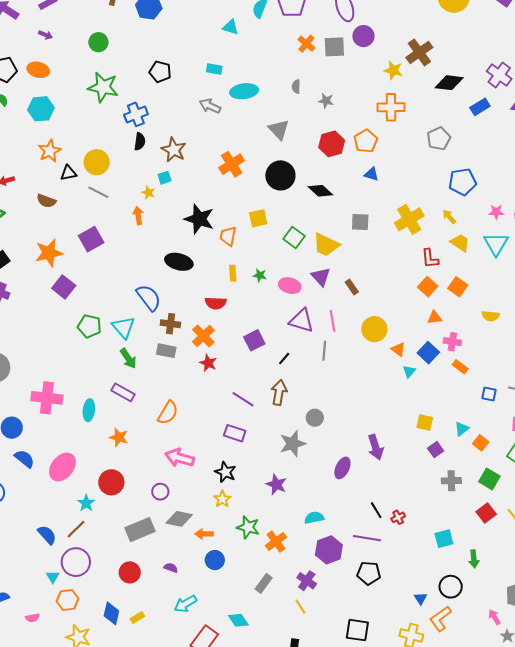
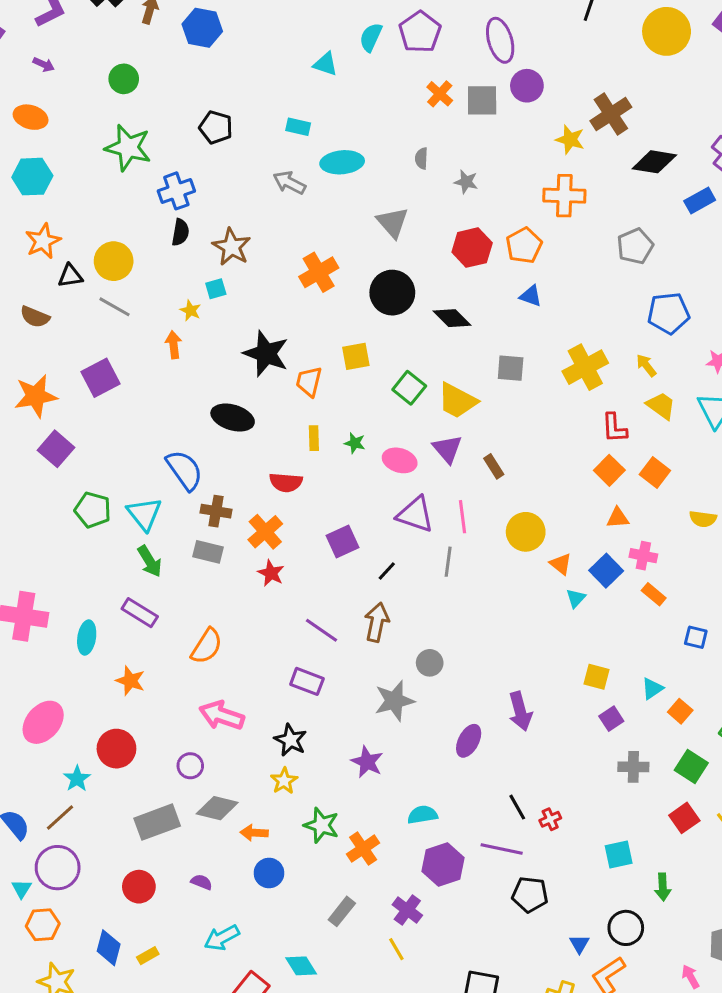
black pentagon: (369, 573) -> (530, 894), moved

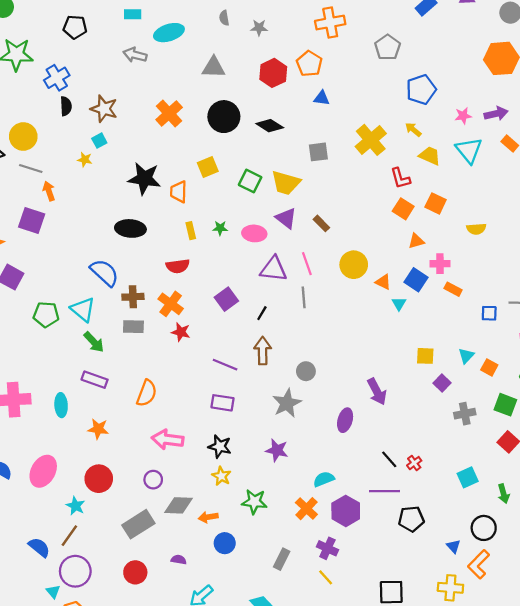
gray triangle: (393, 223) -> (214, 67), turned -35
orange arrow: (174, 345) -> (49, 191), moved
purple square: (100, 378) -> (32, 220), turned -32
orange cross: (363, 849) -> (306, 509), moved

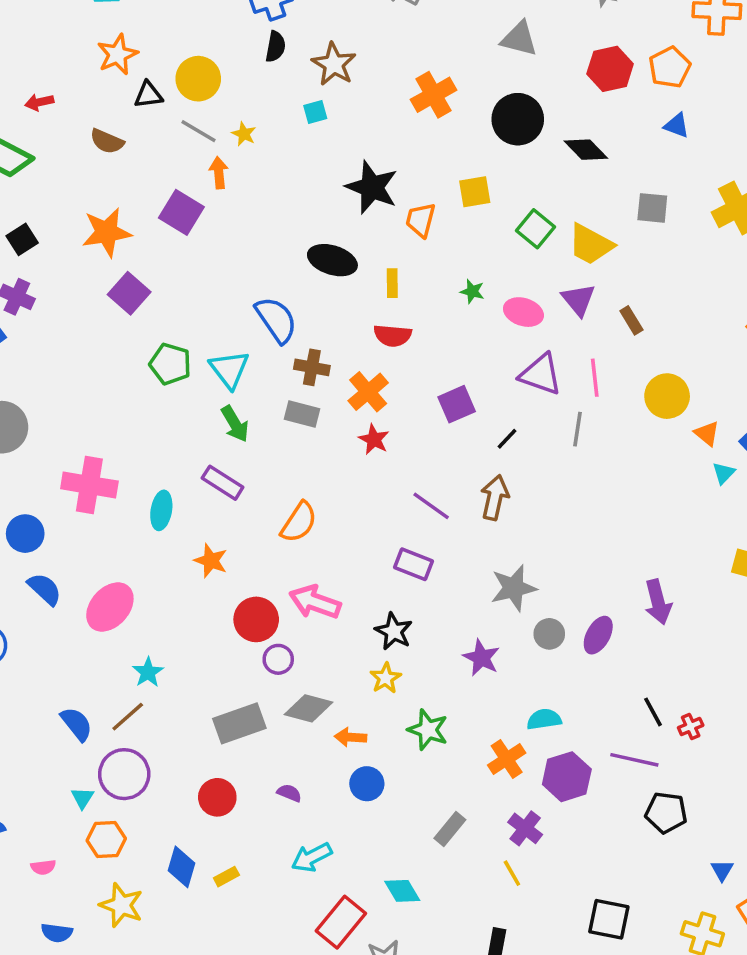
yellow star: (85, 160) -> (244, 134), moved
yellow rectangle: (191, 231) -> (392, 283), moved
gray circle: (306, 371) -> (549, 634), moved
red circle: (99, 479) -> (256, 619), moved

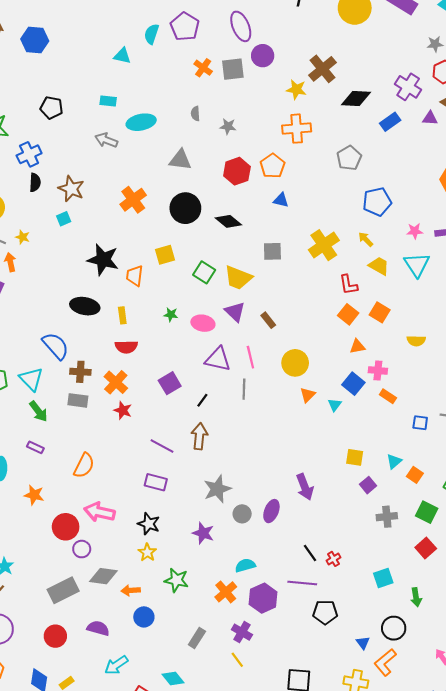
orange triangle: (707, 434) -> (308, 395), moved, turned 42
purple rectangle: (223, 483) -> (35, 447), size x0.7
purple semicircle: (289, 793) -> (98, 628), size x1.5

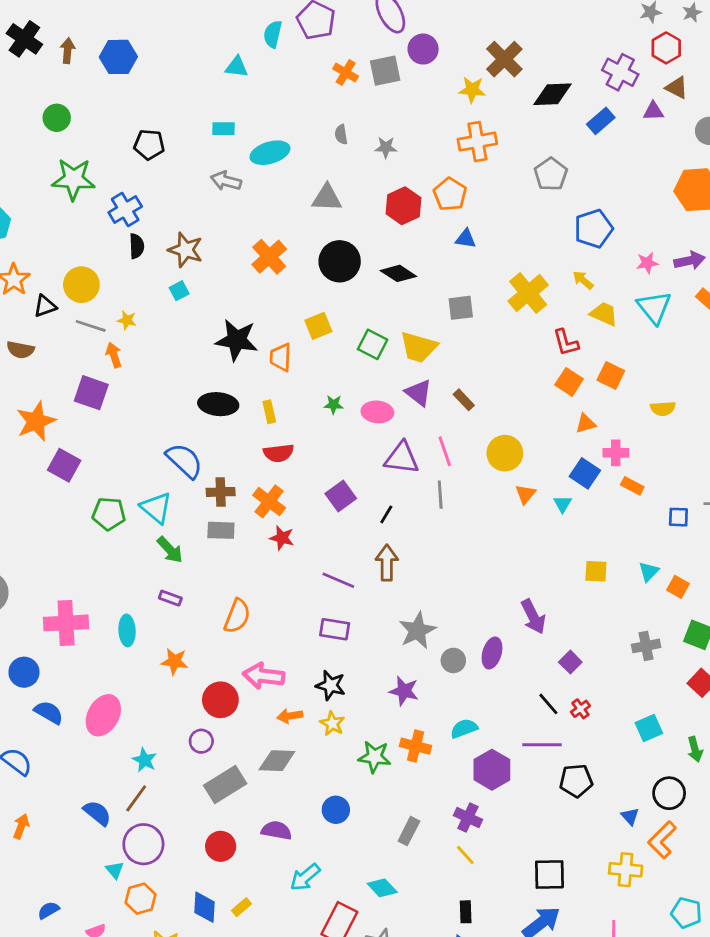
purple square: (368, 485) -> (570, 662), moved
purple circle: (82, 549) -> (201, 741), moved
orange arrow: (131, 590) -> (290, 716), moved
orange cross: (226, 592) -> (416, 746), moved, turned -30

